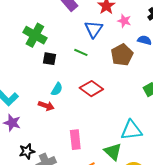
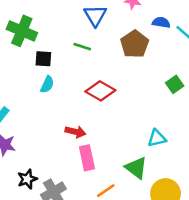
cyan semicircle: (57, 89) -> (47, 84), moved
red arrow: (46, 106) -> (75, 132), moved
cyan triangle: (131, 130) -> (157, 138), size x0.7

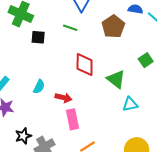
cyan semicircle: (47, 84) -> (39, 87), moved
red diamond: (100, 91) -> (85, 64), turned 60
green triangle: (136, 168) -> (116, 79), moved

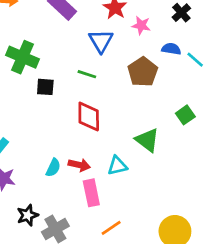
red diamond: (85, 64) -> (89, 116), moved
cyan semicircle: (39, 87) -> (53, 168), moved
cyan triangle: (130, 104) -> (117, 166), moved

